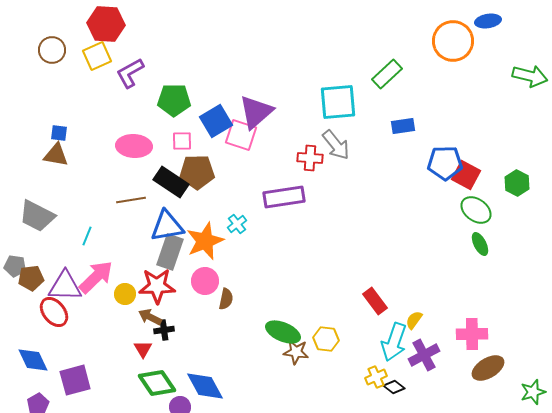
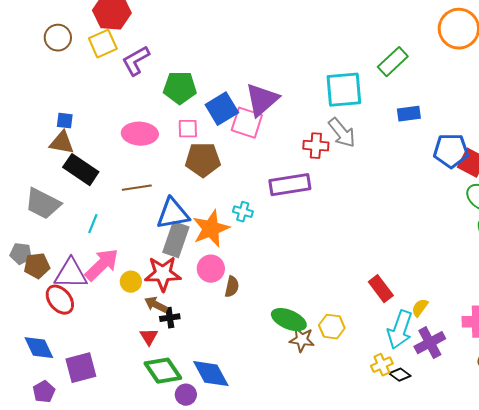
black rectangle: (171, 182) -> (81, 170), moved
cyan cross: (237, 224) -> (243, 212), turned -36

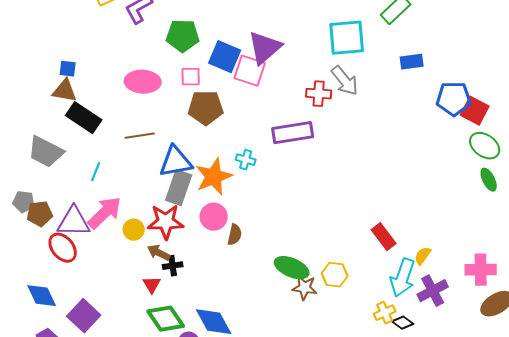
blue square: (222, 109) -> (225, 57), turned -36
purple square: (81, 368) -> (84, 316), turned -32

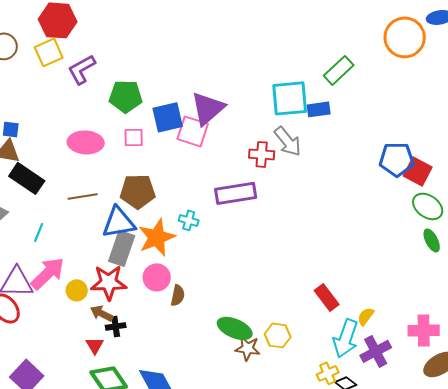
blue square: (225, 57) -> (168, 117), turned -36
blue rectangle: (412, 62) -> (319, 109), moved
brown pentagon: (206, 108) -> (138, 191), moved

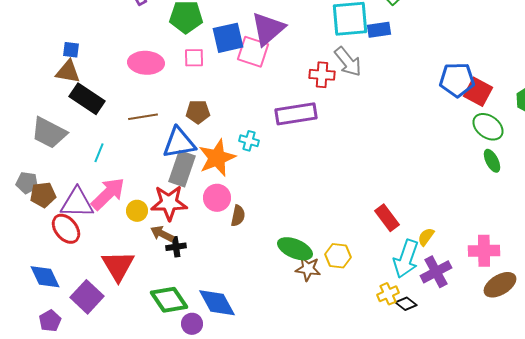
brown pentagon: (138, 191) -> (198, 112), size x0.7
red triangle: (95, 345) -> (118, 266), moved, size x1.8

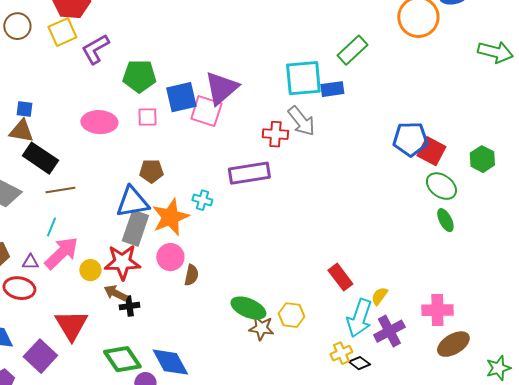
brown line: (143, 117) -> (60, 190), moved
cyan line: (99, 153) -> (51, 227), moved
purple triangle: (77, 203) -> (30, 262), size x0.5
red ellipse: (66, 229) -> (19, 288), turned -40

